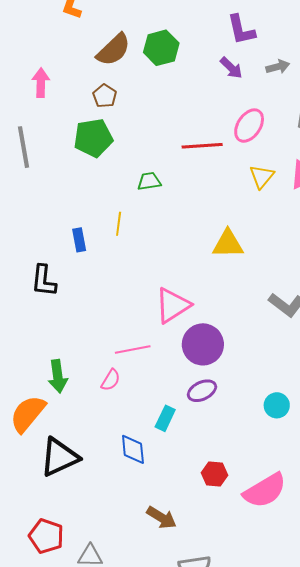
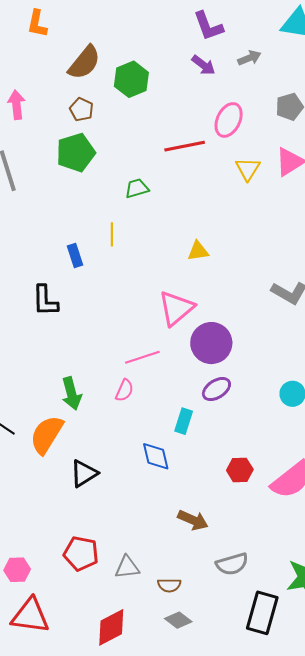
green hexagon: (161, 48) -> (131, 79), moved
yellow triangle: (228, 244) -> (198, 251), moved, size x0.7
black triangle: (59, 457) -> (84, 473), size x0.7

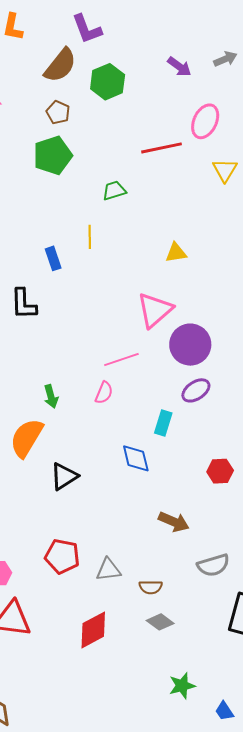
purple L-shape: (208, 26) -> (87, 29), moved
green arrow: (71, 394) -> (51, 396), size x0.7

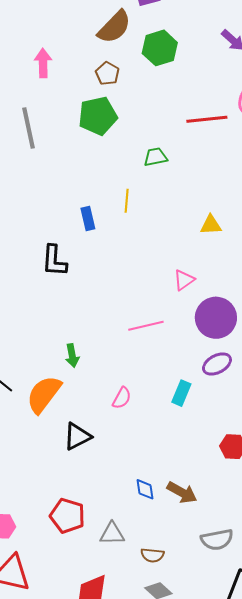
pink triangle: (155, 310) -> (184, 280), size x0.6
pink semicircle: (104, 393) -> (122, 398), moved
blue diamond: (136, 458) -> (145, 489), moved, size x0.7

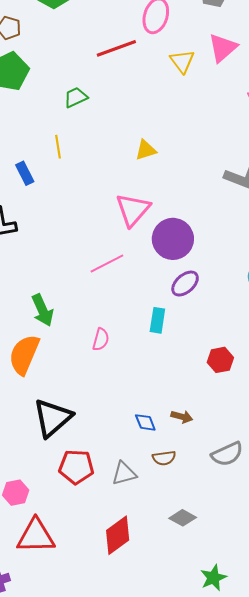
pink triangle: (184, 280) -> (133, 210), size x1.6
green arrow: (72, 356) -> (42, 310), size x1.4
black triangle: (77, 436) -> (52, 418), moved, size x1.4
brown arrow: (182, 492) -> (182, 417), size x0.7
brown semicircle: (152, 555) -> (164, 458), moved

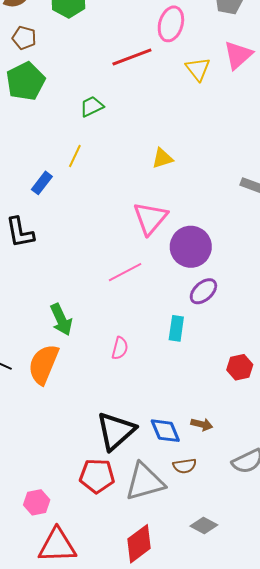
yellow line: (58, 147) -> (75, 156), turned 35
blue rectangle: (25, 173) -> (42, 183), turned 65
black triangle: (52, 418) -> (116, 431), moved
blue diamond: (145, 422) -> (165, 431), size x1.4
gray triangle: (124, 473) -> (145, 482), size x1.6

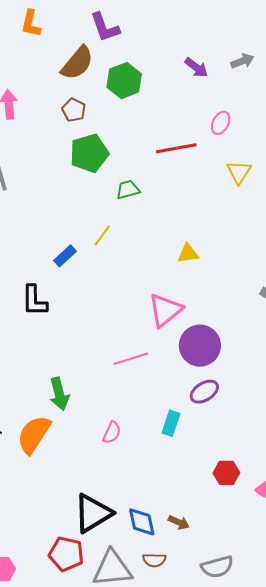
pink ellipse: (171, 24) -> (221, 123), size x0.7
green pentagon: (25, 81) -> (89, 153), moved

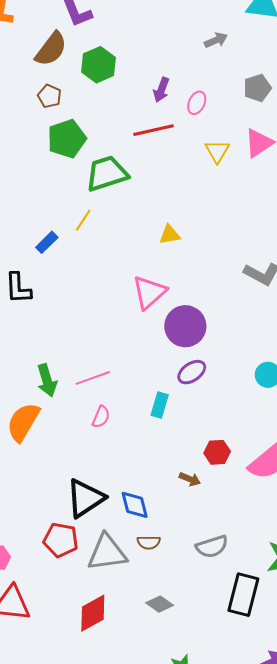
purple arrow: (196, 67) -> (161, 90), moved, turned 75
green trapezoid: (128, 190) -> (107, 173), size x1.8
pink line: (131, 359) -> (93, 378), moved
brown arrow: (179, 522) -> (190, 479), moved

